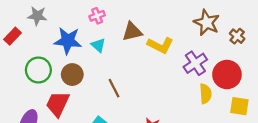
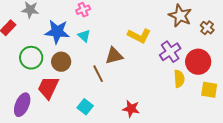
brown triangle: (132, 32) -> (114, 56), moved

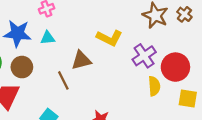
brown cross: (207, 28) -> (184, 14), moved
cyan triangle: (84, 36) -> (48, 38), turned -48

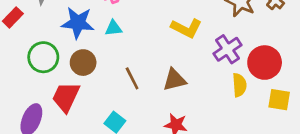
brown triangle: (81, 60) -> (174, 80), moved

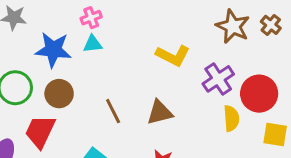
cyan triangle: (114, 28) -> (93, 44), moved

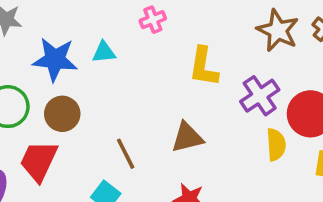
pink cross: (91, 18) -> (153, 20), moved
yellow L-shape: (173, 56) -> (204, 67), turned 72
brown line: (113, 111) -> (126, 154), moved

